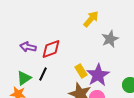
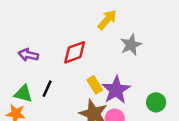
red diamond: (51, 49) -> (75, 52), moved
green triangle: (24, 78) -> (23, 94), turned 49

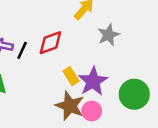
black line: (47, 89) -> (22, 50), moved
green circle: (156, 102) -> (134, 94), size x1.5

